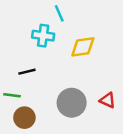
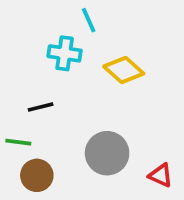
yellow diamond: (83, 47) -> (124, 70), turned 50
red triangle: (108, 100) -> (161, 175), moved

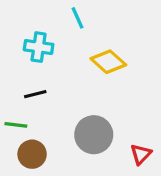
cyan cross: (65, 53) -> (39, 47), moved
red triangle: (161, 175) -> (141, 154), turned 50

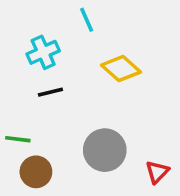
cyan cross: (39, 47) -> (43, 52), turned -32
black line: (35, 94) -> (50, 92), moved

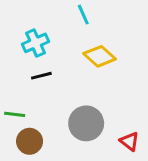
cyan line: (87, 20) -> (83, 15), moved
red triangle: (157, 172) -> (129, 141), turned -36

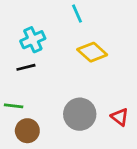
black line: (41, 76) -> (26, 67), moved
red triangle: (129, 141) -> (120, 117), moved

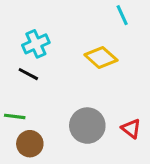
cyan line: (77, 14) -> (122, 15), moved
black line: (26, 67) -> (28, 74), turned 42

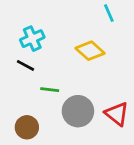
green line: (15, 116) -> (50, 90), moved
red triangle: (131, 129) -> (117, 114), size x1.4

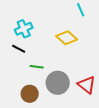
brown circle: (27, 127) -> (30, 94), moved

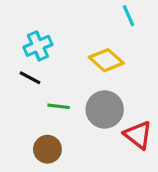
gray circle: (58, 83) -> (105, 109), moved

